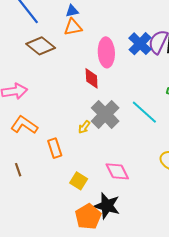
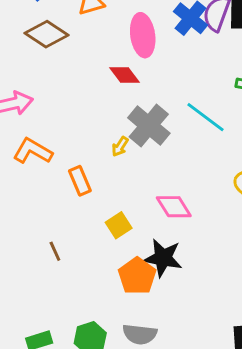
red diamond: (92, 78) -> (124, 75), turned -30
brown line: (18, 170) -> (55, 251), moved
yellow square: (79, 181) -> (119, 225), turned 30

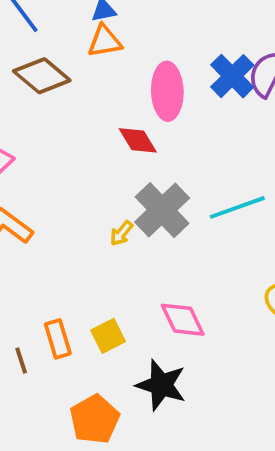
cyan line: (206, 117) -> (237, 207), turned -63
orange rectangle: (80, 181) -> (58, 339), moved
orange pentagon: (137, 276) -> (95, 419), moved

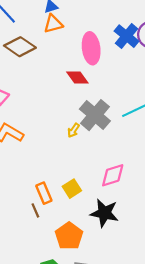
pink diamond: (183, 320) -> (113, 175), turned -76
brown line: (21, 360) -> (35, 210), moved

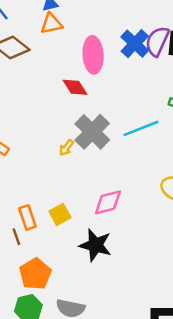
orange pentagon: (69, 236) -> (35, 274), moved

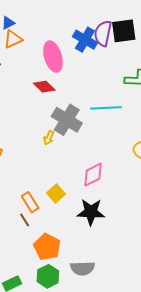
cyan line: (141, 128) -> (106, 108), turned 32

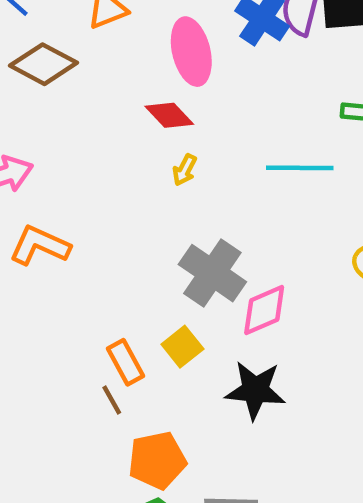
gray cross: (67, 120) -> (212, 273), moved
yellow arrow: (49, 138) -> (185, 170), moved
orange pentagon: (47, 247) -> (157, 460), turned 30

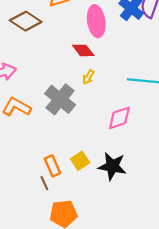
gray cross: (212, 273) -> (60, 99), moved
pink diamond: (264, 310) -> (119, 118), moved
black star: (255, 390) -> (112, 166), moved

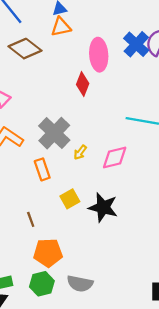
red diamond: (83, 50) -> (83, 84), turned 55
yellow arrow: (88, 77) -> (80, 152), moved
orange rectangle: (52, 166) -> (42, 169), moved

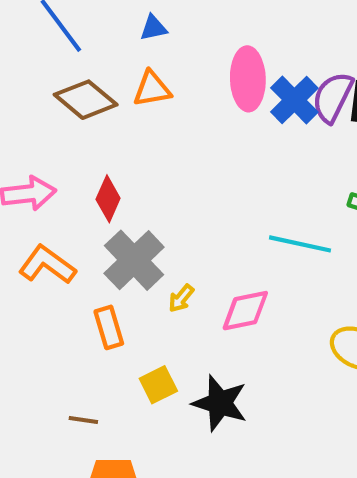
orange triangle: (61, 27) -> (152, 89), moved
pink ellipse: (99, 55) -> (248, 79), moved
red diamond: (83, 84) -> (108, 199), moved
brown line: (31, 219) -> (83, 420), turned -64

